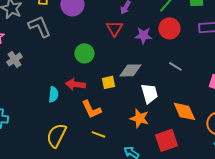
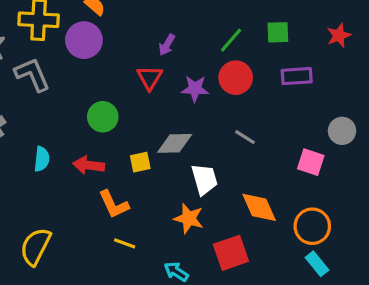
cyan semicircle: (53, 94) -> (42, 159), moved
yellow semicircle: (56, 135) -> (35, 247), moved

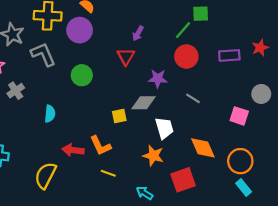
green square: (278, 32) -> (201, 14), moved
red star: (339, 35) -> (260, 48), moved
purple star: (195, 89) -> (158, 79), moved
green circle: (103, 117) -> (82, 75), moved
red arrow: (89, 165) -> (73, 150), moved

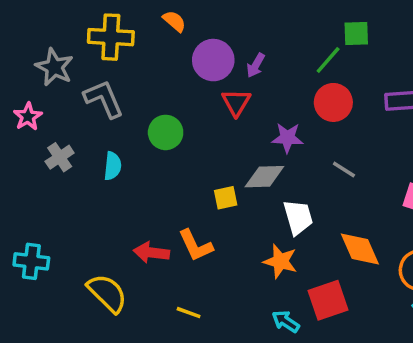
purple circle: (80, 30) -> (213, 60), moved
cyan semicircle: (50, 114) -> (113, 166), moved
yellow line: (108, 173) -> (189, 313), moved
yellow semicircle: (45, 175) -> (107, 293), turned 108
cyan arrow: (145, 193) -> (286, 321), moved

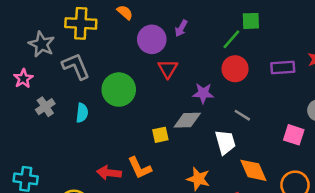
purple arrow: (256, 65) -> (181, 28), moved
green circle: (166, 132) -> (119, 90), size x1.4
white trapezoid: (298, 217) -> (225, 142), moved

